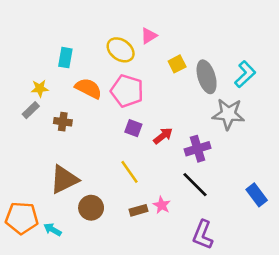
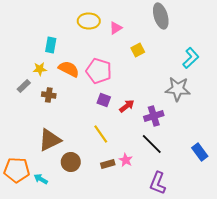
yellow ellipse: (121, 50) -> (89, 21), moved, turned -35
gray ellipse: (207, 77) -> (161, 16), moved
yellow star: (40, 88) -> (40, 69), moved

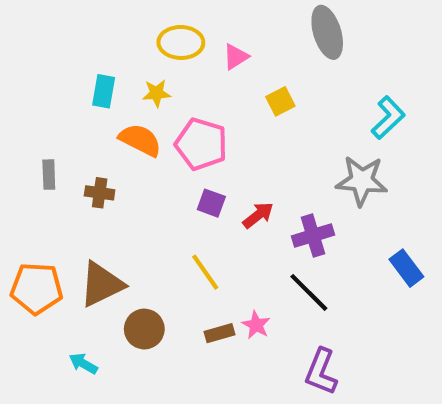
yellow star: (40, 69) -> (156, 93), moved
gray rectangle: (24, 86) -> (49, 175), turned -48
blue rectangle: (200, 152) -> (406, 268), moved
orange pentagon: (17, 170) -> (37, 288), moved

